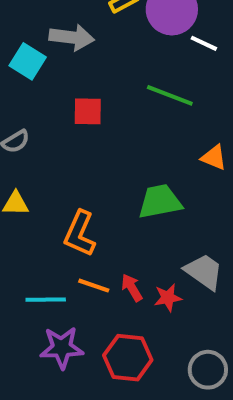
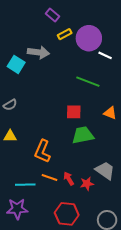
red square: (88, 111) -> (74, 112), moved
purple star: (62, 348) -> (17, 209), moved

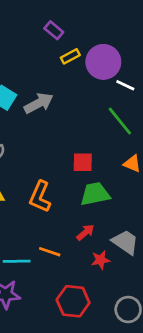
gray arrow: (38, 52) -> (39, 103), moved, turned -35
green line: (88, 82) -> (120, 121), moved, turned 30
orange L-shape: (42, 151) -> (40, 197), moved
red arrow: (69, 179) -> (85, 232), moved, turned 80

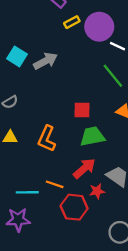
red arrow: (85, 232) -> (84, 168), size x1.5
red hexagon: (73, 301) -> (74, 207), moved

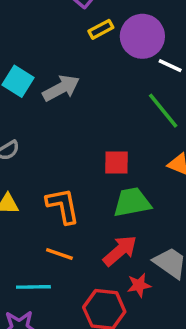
orange L-shape: (47, 139) -> (63, 206), turned 145
orange line: (55, 184) -> (59, 254), moved

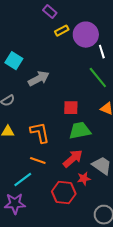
white line: (170, 66) -> (102, 52), turned 48
gray arrow: (61, 88) -> (39, 79), moved
cyan line: (33, 287) -> (23, 180), turned -36

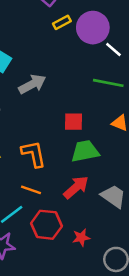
white line: (102, 52) -> (113, 49), turned -32
green line: (98, 78) -> (108, 83), turned -40
red star: (84, 179) -> (81, 238), moved
red hexagon: (64, 193) -> (46, 225), moved

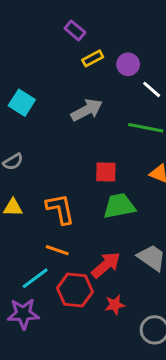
purple circle: (93, 28) -> (128, 64), size x0.6
gray arrow: (32, 84) -> (87, 110), moved
red arrow: (76, 187) -> (106, 265), moved

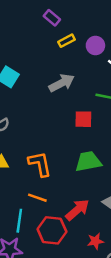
red square: (106, 172) -> (83, 119), moved
cyan line: (35, 278) -> (19, 221), turned -45
red star: (115, 305) -> (95, 241), moved

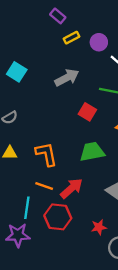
red square: (83, 119) -> (87, 112), turned 30
red arrow: (77, 210) -> (71, 188), moved

